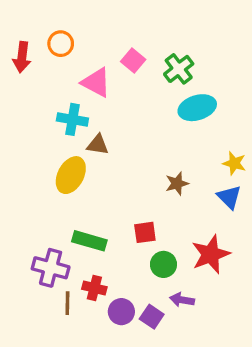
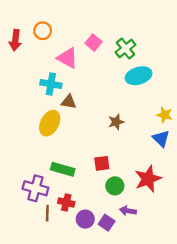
brown star: (177, 184) -> (116, 122), moved

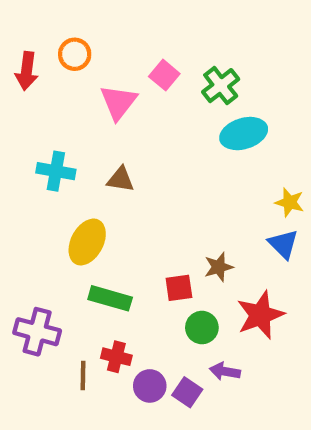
pink triangle: (67, 58) -> (118, 102), turned 40
cyan cross: (51, 84) -> (56, 171), moved
brown star: (116, 122) -> (219, 267), moved
yellow ellipse: (50, 123) -> (87, 242), moved
purple cross: (35, 188) -> (37, 332), moved

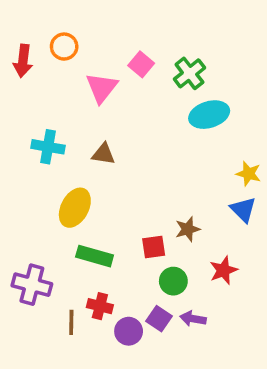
red star: (260, 315) -> (223, 270), size x0.7
purple square: (187, 392) -> (159, 319), moved

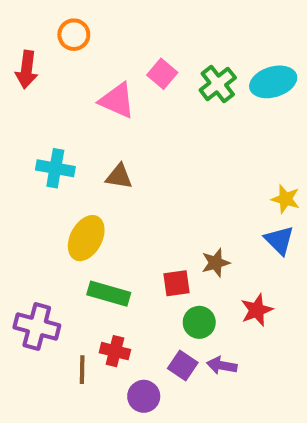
orange circle: (64, 47) -> (74, 35), moved
pink triangle: (102, 88) -> (117, 100), turned -44
cyan ellipse: (209, 115) -> (273, 82), moved
purple circle: (129, 331) -> (144, 396), moved

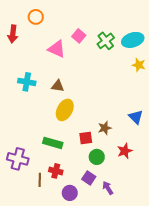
yellow star: (286, 199) -> (139, 65), moved
yellow ellipse: (86, 238) -> (65, 110), moved
purple arrow: (222, 365) -> (108, 188), moved, turned 48

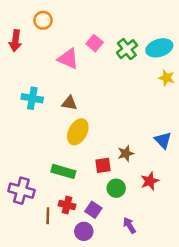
purple square: (89, 178) -> (93, 210), moved

